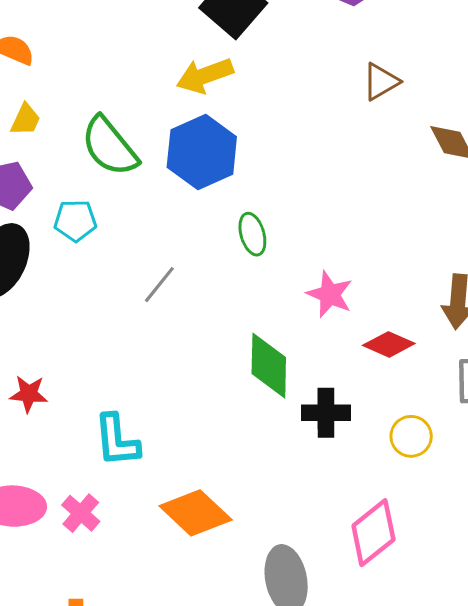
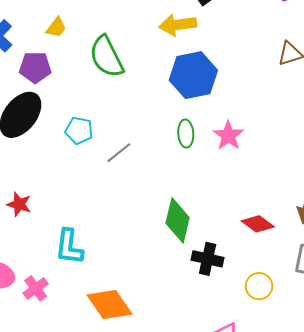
blue hexagon: (202, 152) -> (193, 75), moved
cyan pentagon: (75, 221) -> (79, 131), moved
pink star: (330, 294) -> (228, 136), moved

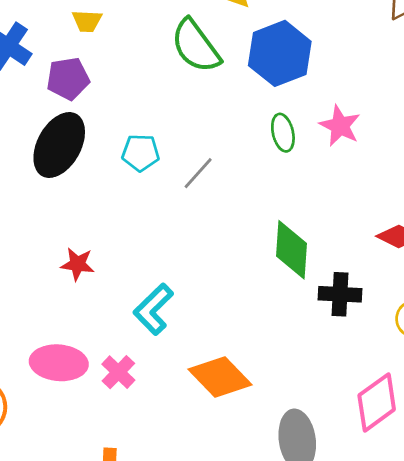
yellow trapezoid: (56, 28) -> (87, 21), turned 65
green semicircle: (106, 57) -> (196, 46), moved
cyan L-shape: (69, 247) -> (153, 309), turned 48

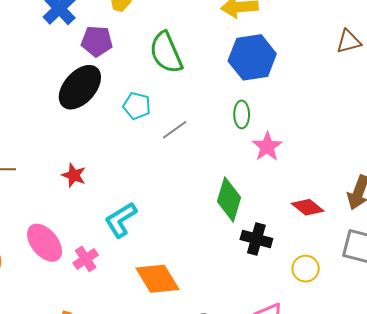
green semicircle: (196, 46) -> (166, 53), moved
pink star: (340, 126) -> (267, 147), moved
pink ellipse: (59, 363) -> (45, 243), turned 33

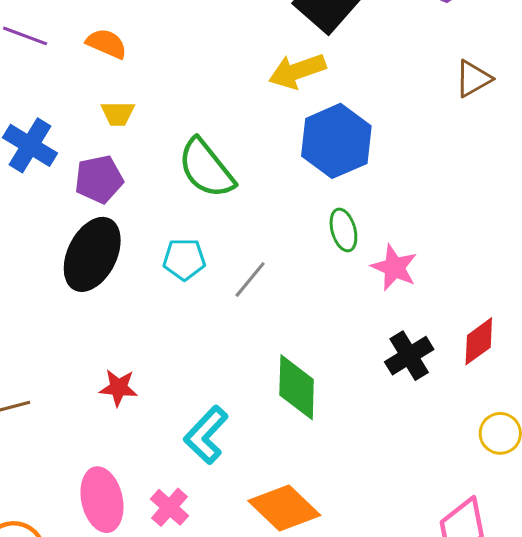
green diamond: (229, 199) -> (297, 387), moved
red diamond: (308, 207) -> (479, 341), turned -60
black cross: (256, 239) -> (409, 356), moved, turned -32
pink ellipse: (45, 243) -> (102, 500), turned 42

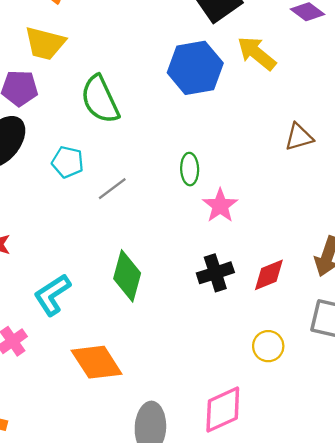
yellow arrow: (297, 71) -> (257, 53), moved, turned 45
brown triangle: (473, 79) -> (299, 137), moved
yellow trapezoid: (118, 114) -> (45, 43), size x1.6
blue hexagon: (336, 141) -> (195, 68), moved

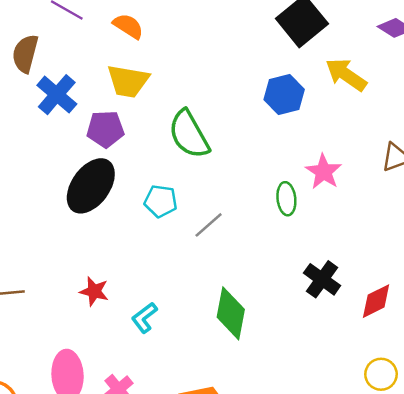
blue hexagon: (195, 68) -> (284, 94), size x0.7
pink star: (220, 206) -> (324, 172), moved
black cross: (215, 273) -> (322, 279), moved, turned -32
cyan L-shape: (52, 295) -> (144, 318), moved, size x0.7

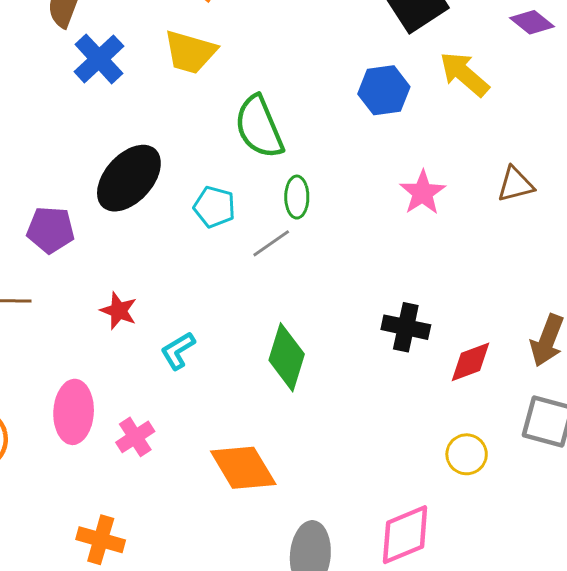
purple pentagon: (105, 129) -> (51, 230), moved
green ellipse: (286, 199) -> (297, 197), moved
black cross: (322, 279) -> (406, 327), turned -30

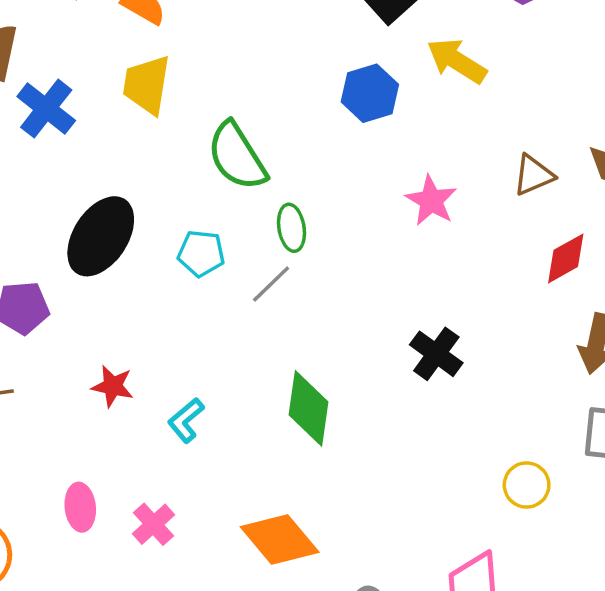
yellow trapezoid: (190, 52) -> (147, 85), turned 92
black cross: (406, 327) -> (436, 354), turned 33
red diamond: (471, 362) -> (566, 258), moved
pink ellipse: (74, 412) -> (80, 507), size x0.7

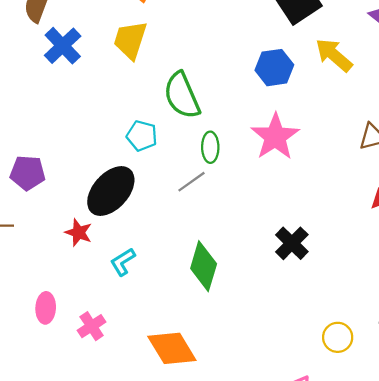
pink star: (431, 201) -> (275, 137), moved, size x1.4
black ellipse: (101, 236) -> (111, 191), moved
cyan pentagon: (201, 253) -> (142, 136), moved

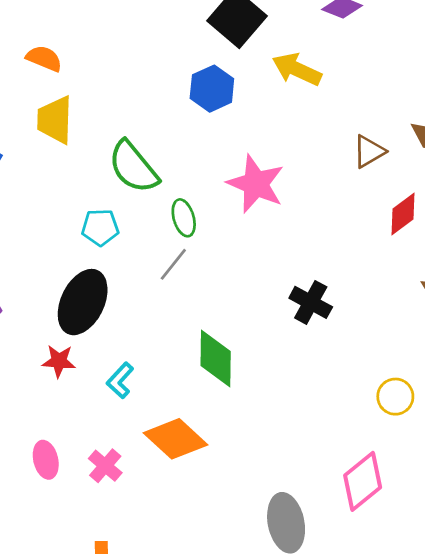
blue hexagon: (274, 68) -> (212, 89), moved
orange diamond: (172, 348) -> (175, 439), moved

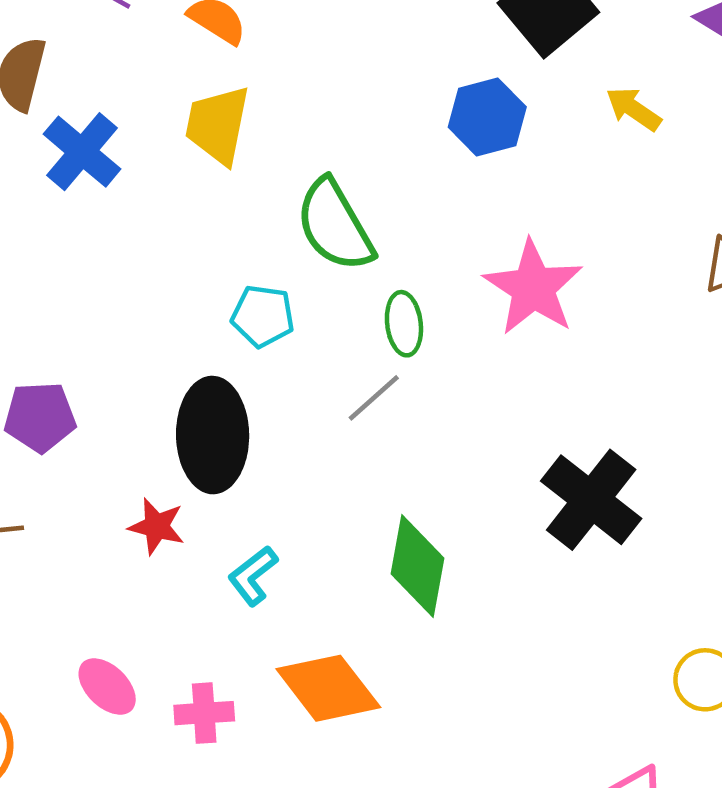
yellow arrow: (297, 69) -> (634, 109), size x0.7
black ellipse: (83, 302) -> (213, 435), turned -36
black cross: (311, 302) -> (591, 500), size x1.4
pink ellipse: (46, 460) -> (107, 687), turned -42
pink cross: (105, 466) -> (204, 713), turned 36

